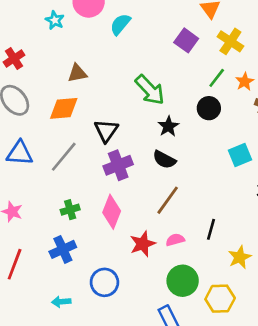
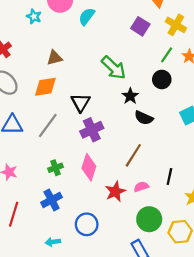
black semicircle: (164, 160) -> (144, 118), moved

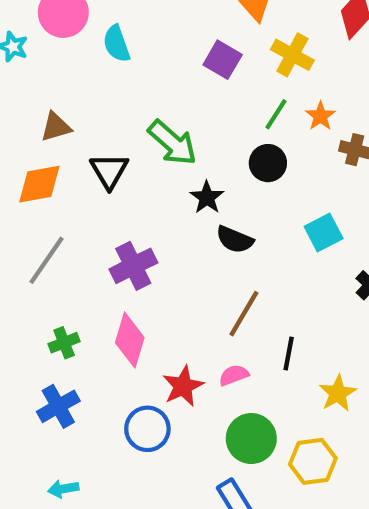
cyan semicircle: (87, 17) -> (117, 44), turned -54
black triangle: (81, 103) -> (109, 171), moved
brown line: (133, 155) -> (244, 314), moved
blue circle: (87, 224) -> (147, 429), moved

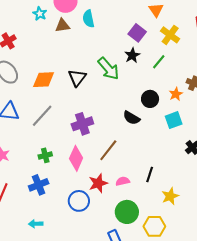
orange star: (320, 116) -> (176, 94), moved
brown triangle: (56, 127) -> (62, 26), moved
black circle: (268, 163) -> (150, 99), moved
black star: (207, 197) -> (132, 55), moved
brown line: (244, 314) -> (108, 150), moved

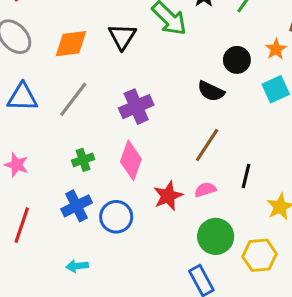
brown line: (108, 150) -> (207, 145), moved
blue circle: (79, 201) -> (116, 217), moved

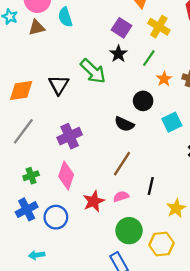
orange star: (276, 49) -> (164, 79), moved
cyan arrow: (77, 266) -> (37, 255), moved

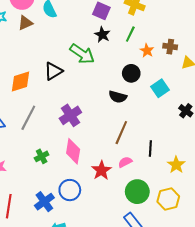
black triangle: (59, 85) -> (53, 71), turned 36
blue cross: (27, 209) -> (44, 202), moved

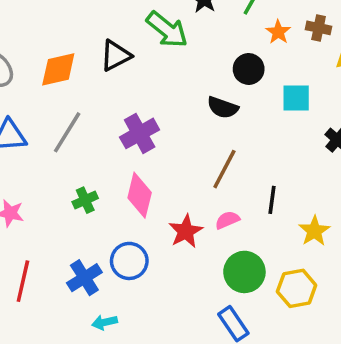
cyan square: (160, 88) -> (296, 98), turned 30

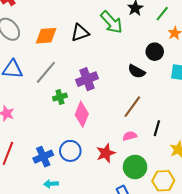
green cross: (85, 200) -> (60, 97), moved
red star: (186, 231) -> (106, 153), moved

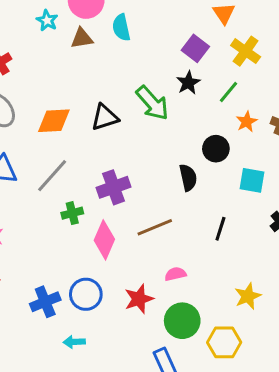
black semicircle: (137, 71) -> (188, 178), turned -132
brown line: (132, 107) -> (155, 227), moved, turned 30
black line: (157, 128) -> (220, 229), moved
cyan arrow: (51, 184) -> (74, 342), moved

